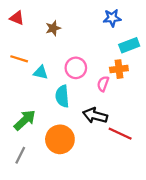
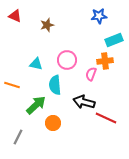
orange line: (19, 59) -> (12, 85), moved
green arrow: (25, 120) -> (36, 105), moved
orange circle: (60, 139) -> (53, 123), size x0.6

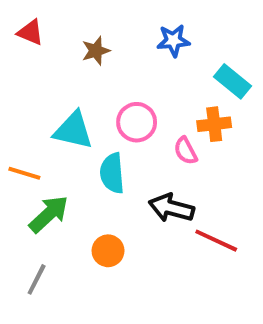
blue star: (99, 16) -> (173, 41), moved
cyan rectangle: (114, 40) -> (233, 81), turned 60
cyan triangle: (36, 64) -> (73, 130), size x1.5
pink semicircle: (91, 74) -> (186, 151), turned -48
green arrow: (36, 105) -> (49, 214), moved

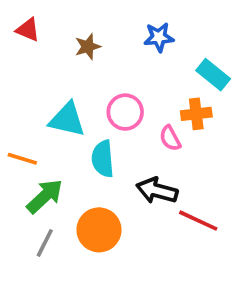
orange circle: (108, 251) -> (99, 230), size x1.5
gray line: (37, 279) -> (45, 243), moved

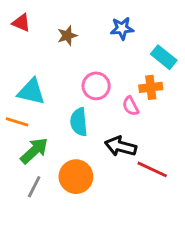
cyan triangle: (67, 120) -> (31, 92), moved

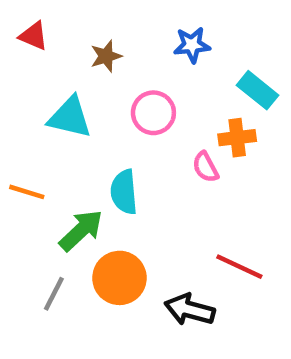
pink circle: (96, 86) -> (153, 113), moved
cyan triangle: (31, 92) -> (70, 117), moved
black arrow: (121, 146) -> (190, 310), moved
green arrow: (34, 151) -> (81, 230), moved

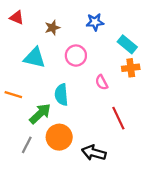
orange cross: (237, 138) -> (131, 68), moved
red line: (239, 267) -> (118, 118), moved, turned 40

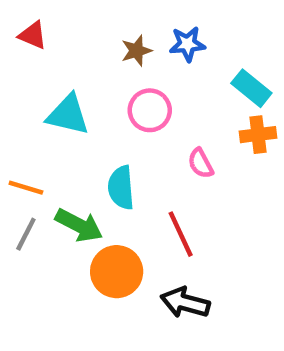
brown star: (52, 28) -> (136, 51), moved
green arrow: (40, 114) -> (79, 225), turned 70
red line: (118, 118) -> (181, 234), moved
gray line: (27, 145) -> (26, 234), moved

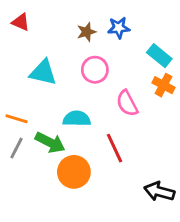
orange cross: (258, 135) -> (163, 85), turned 35
pink semicircle: (201, 163) -> (127, 103), size x1.4
cyan semicircle: (121, 188) -> (77, 119), turned 96
black arrow: (185, 303) -> (159, 191), moved

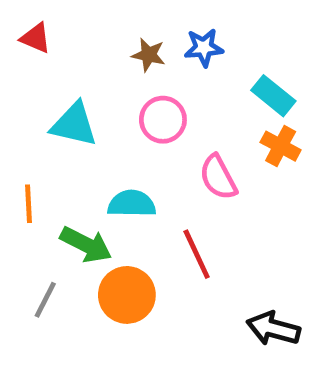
brown star: (87, 32) -> (148, 55), turned 30
orange line: (17, 119) -> (28, 204), turned 70
gray line: (17, 148) -> (45, 300), moved

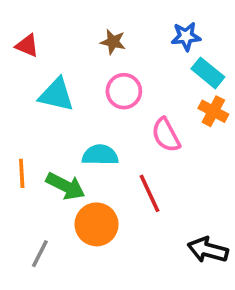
red triangle: (36, 38) -> (27, 46), moved
blue star: (204, 48) -> (186, 36), moved
orange line: (28, 204) -> (22, 173), moved
gray line: (45, 300) -> (40, 254), moved

